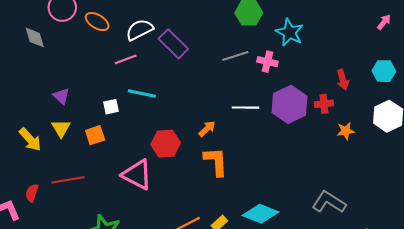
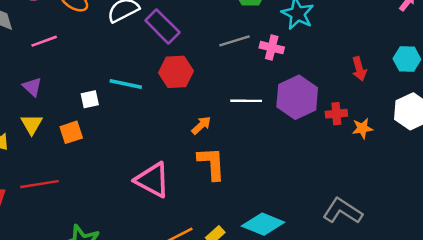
pink line: (126, 59) -> (44, 41), moved
red cross: (324, 104) -> (336, 114), moved
red hexagon: (166, 144) -> (176, 72), moved
pink triangle: (137, 175) -> (152, 180), moved

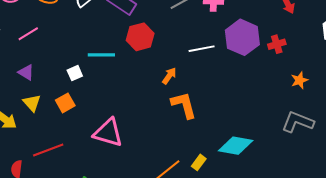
orange star: (362, 128) -> (299, 80), moved
pink triangle: (152, 180) -> (108, 133), moved

